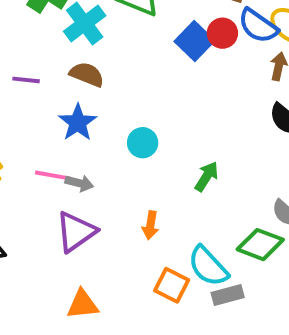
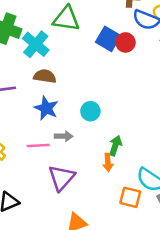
red circle: (222, 33) -> (125, 42), moved
green arrow: (207, 176) -> (115, 146), moved
gray arrow: (79, 183) -> (64, 136), moved

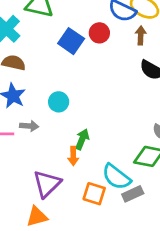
blue square: (108, 39) -> (71, 41), moved
purple triangle: (61, 178) -> (47, 184), moved

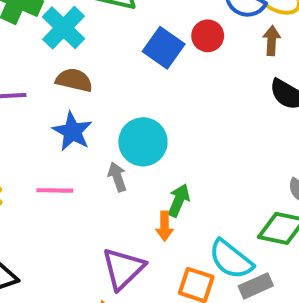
cyan circle: (59, 102) -> (143, 142), size x1.5
gray arrow: (29, 126) -> (117, 177), moved, turned -114

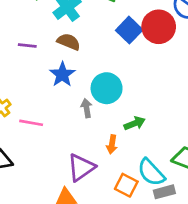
red circle: (208, 36) -> (159, 27), size x1.6
pink line: (55, 190) -> (31, 123), moved
green arrow: (179, 200) -> (135, 123), moved, turned 36

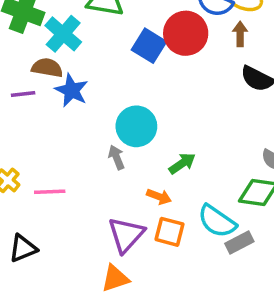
brown semicircle: (69, 42) -> (47, 68), moved
blue star: (62, 75) -> (72, 90), moved
orange arrow: (112, 144) -> (159, 197), turned -66
orange square: (126, 185) -> (169, 232), moved

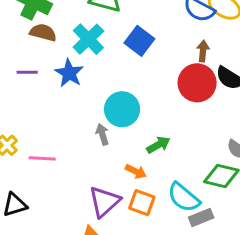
red circle: (186, 33) -> (197, 83), moved
cyan cross: (63, 34) -> (88, 39), moved
brown arrow: (240, 34) -> (203, 51), moved
brown semicircle: (47, 68) -> (43, 32), moved

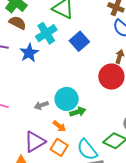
cyan circle: (122, 109) -> (67, 99), moved
gray arrow: (102, 134) -> (41, 105), moved, turned -104

